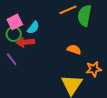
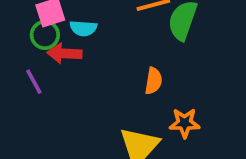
cyan semicircle: (33, 28) -> (83, 28), turned 48
orange semicircle: (74, 49) -> (153, 81), turned 72

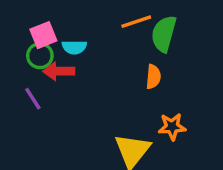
orange semicircle: (153, 81) -> (153, 77), moved

